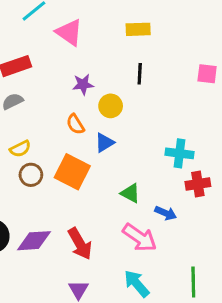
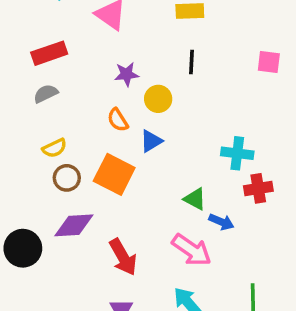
green triangle: (130, 193) -> (195, 199), moved
purple diamond: (34, 241) -> (74, 225), moved

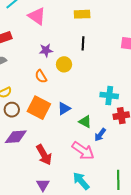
blue triangle: (151, 141) -> (64, 109), moved
blue arrow: (221, 222) -> (100, 135), turned 104

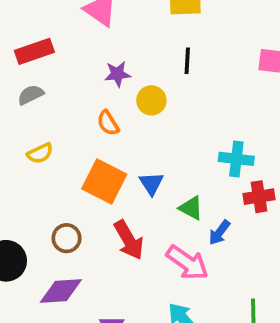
blue triangle: (64, 109) -> (151, 183), turned -32
brown circle: (12, 110) -> (67, 238), moved
purple diamond: (16, 137) -> (61, 291), moved
red arrow: (44, 155) -> (129, 240), moved

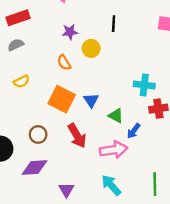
pink arrow: (187, 263) -> (114, 150), turned -44

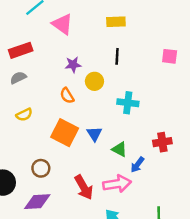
cyan cross: (144, 85) -> (128, 103), moved
red arrow: (77, 136) -> (84, 187), moved

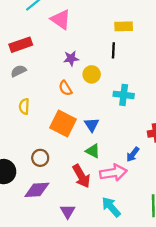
yellow rectangle: (116, 22) -> (124, 26), moved
yellow semicircle: (24, 115) -> (24, 106), turned 119
green triangle: (119, 149) -> (93, 151), moved

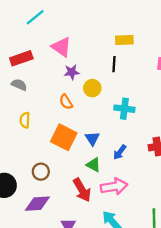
pink triangle: (61, 20) -> (61, 47), moved
gray semicircle: (18, 71) -> (19, 85), turned 49
blue arrow: (133, 154) -> (120, 152), moved

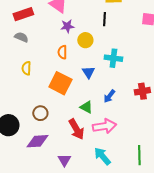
orange semicircle: (66, 102) -> (62, 52), turned 32
blue triangle: (92, 138) -> (88, 72), moved

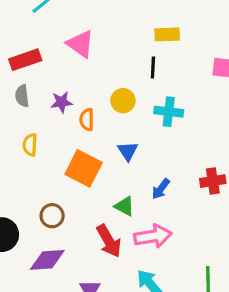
purple star: (67, 26) -> (62, 102), moved
gray semicircle: (21, 37) -> (22, 96), turned -120
cyan cross: (113, 58) -> (169, 112), moved

